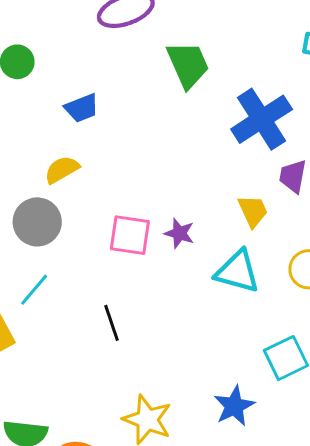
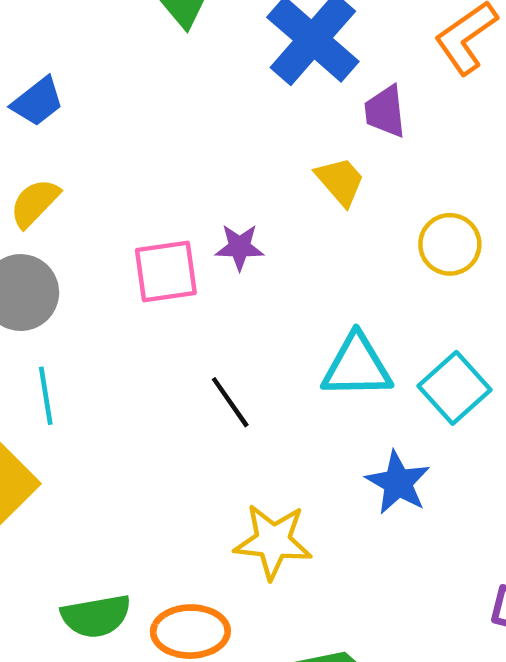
cyan triangle: (237, 272) -> (357, 366), moved
cyan line: (34, 290) -> (46, 396), turned -33
black line: (112, 323) -> (230, 402), moved

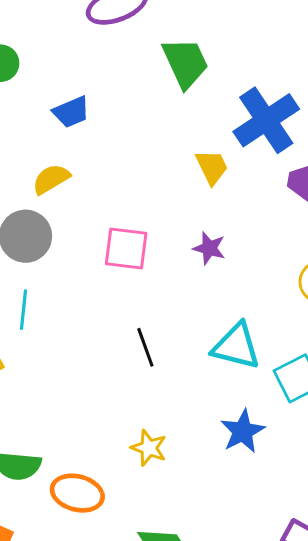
yellow trapezoid: (340, 181) -> (212, 167), moved
purple star: (240, 247) -> (209, 248), moved
yellow star: (273, 541) -> (149, 448), size x0.7

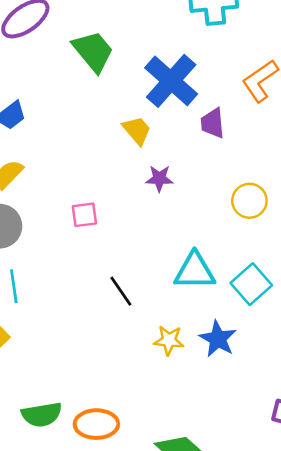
pink square: (126, 248) -> (84, 215), size x0.7
purple star: (209, 248) -> (159, 178), moved
yellow star: (149, 448) -> (169, 340), moved

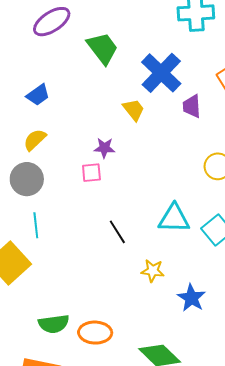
purple star: (159, 178) -> (104, 148), moved
blue star: (218, 339) -> (191, 298), moved

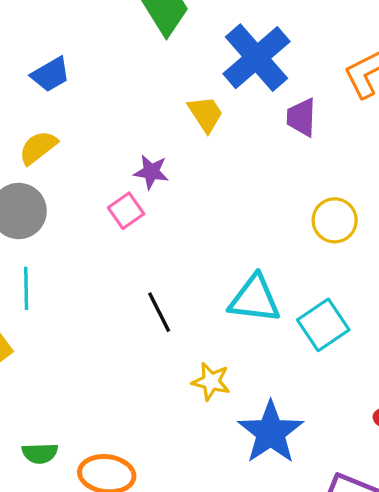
pink square: (91, 173) -> (126, 211), turned -35
blue star: (191, 298) -> (271, 432), size x1.4
green semicircle: (54, 324) -> (40, 453), size x0.7

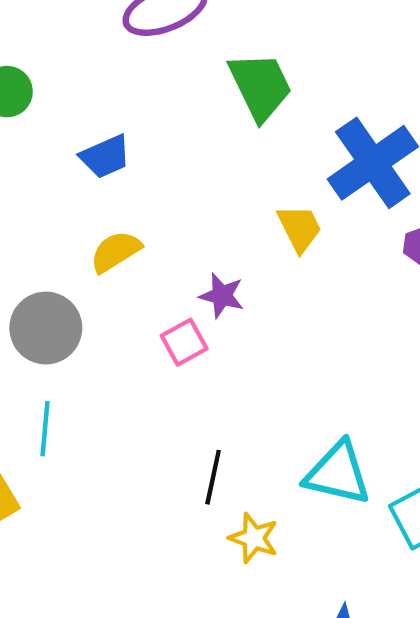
yellow semicircle: (38, 148) -> (116, 252), moved
black line: (159, 312) -> (213, 477), turned 33
yellow star: (211, 381) -> (254, 538), moved

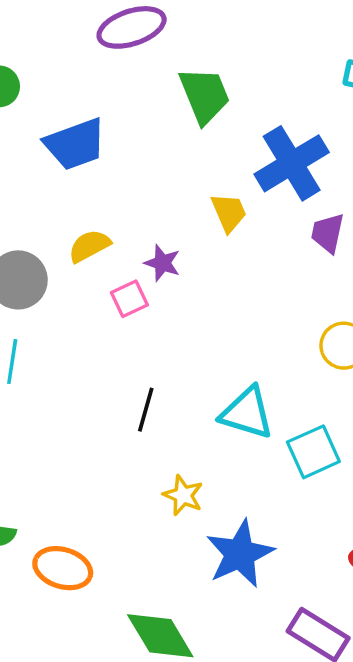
blue trapezoid: (105, 156) -> (75, 144), size x1.5
yellow semicircle: (116, 252) -> (89, 246), moved
yellow star: (254, 538) -> (183, 495), moved

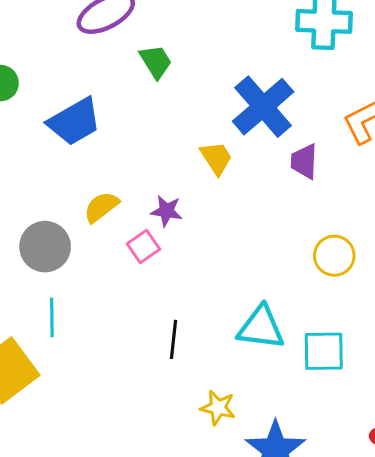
green trapezoid: (205, 95) -> (156, 62), moved, size x0.7
cyan square: (313, 452) -> (324, 351), turned 33

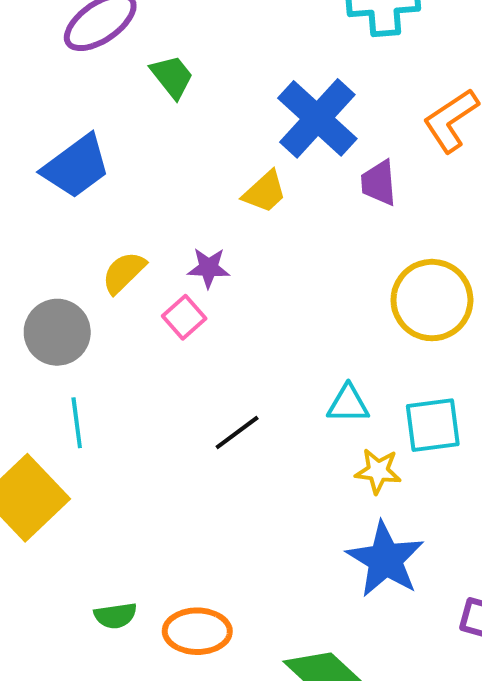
yellow trapezoid: (216, 158) -> (265, 192), turned 87
yellow circle: (334, 256) -> (432, 300), size x1.5
cyan triangle: (261, 328) -> (348, 404), size x0.7
black line: (174, 339) -> (237, 433), turned 54
yellow star: (218, 408) -> (378, 471), moved

